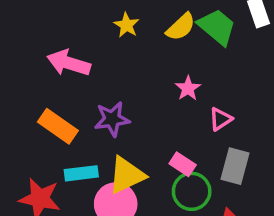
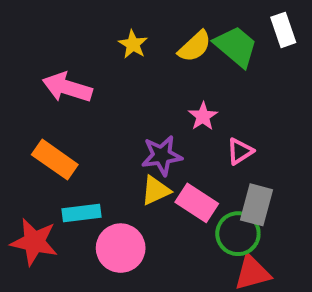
purple star: (112, 119) -> (162, 155), moved
pink rectangle: (183, 164) -> (197, 203), size x1.4
yellow triangle: (127, 175) -> (156, 190), moved, size x0.7
green circle: (192, 191) -> (238, 234), moved

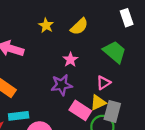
green trapezoid: (236, 46) -> (115, 52), moved
pink star: (203, 116) -> (70, 60), moved
yellow triangle: (156, 190) -> (98, 103), moved

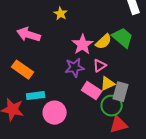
yellow semicircle: (79, 26) -> (104, 42), moved
pink star: (70, 60) -> (83, 45), size x1.5
pink triangle: (103, 83) -> (100, 66), moved

